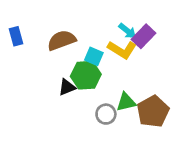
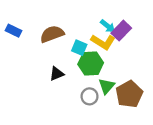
blue rectangle: (16, 36) -> (14, 31), turned -49
green hexagon: (86, 75) -> (91, 63), moved
green triangle: (126, 102) -> (107, 86), turned -36

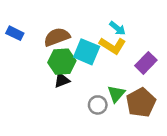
purple rectangle: (121, 31) -> (146, 63), moved
cyan square: (79, 48) -> (87, 52), size x1.5
green hexagon: (91, 63) -> (62, 62), moved

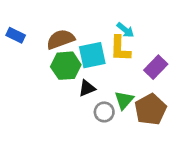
yellow L-shape: (113, 46) -> (120, 49), turned 60
cyan square: (87, 52) -> (92, 55), turned -35
black triangle: (62, 80) -> (87, 88), moved

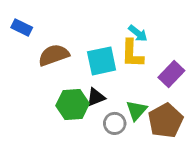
blue rectangle: (16, 35) -> (22, 27), moved
brown semicircle: (61, 39) -> (54, 55), moved
green hexagon: (66, 66) -> (73, 105), moved

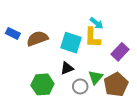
blue rectangle: (22, 27) -> (13, 33), moved
cyan square: (102, 61) -> (71, 43), turned 30
green hexagon: (73, 105) -> (42, 84), moved

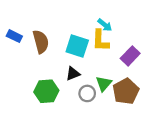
brown semicircle: (37, 39) -> (41, 42), turned 95

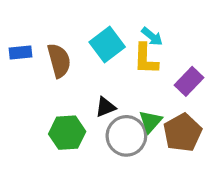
blue rectangle: (14, 36) -> (21, 53), turned -32
cyan square: (77, 46) -> (107, 45), moved, turned 35
gray circle: (87, 93) -> (126, 136), size x1.6

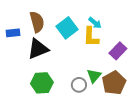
brown semicircle: (59, 61) -> (37, 22), moved
black triangle: (106, 107) -> (38, 49), moved, size x1.6
gray circle: (126, 136) -> (79, 85), size x0.6

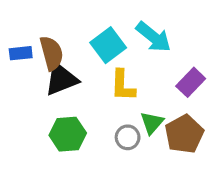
brown semicircle: (37, 22) -> (51, 53), moved
cyan arrow: (95, 23) -> (153, 37), size x1.6
yellow L-shape: (91, 37) -> (123, 86), moved

